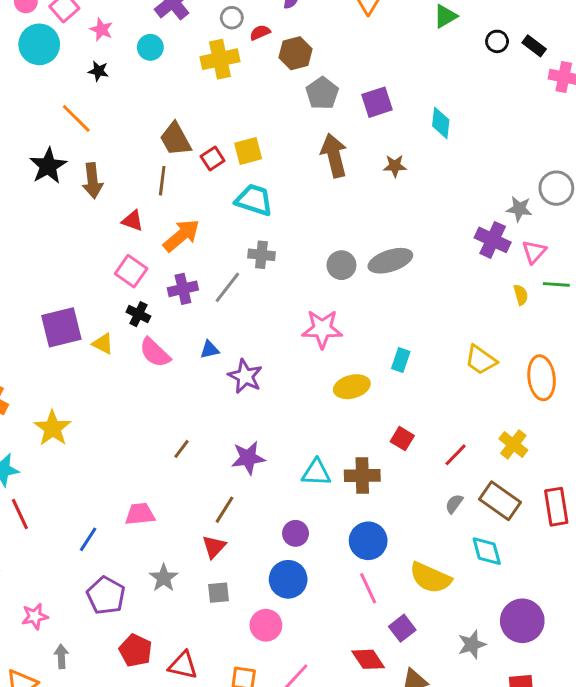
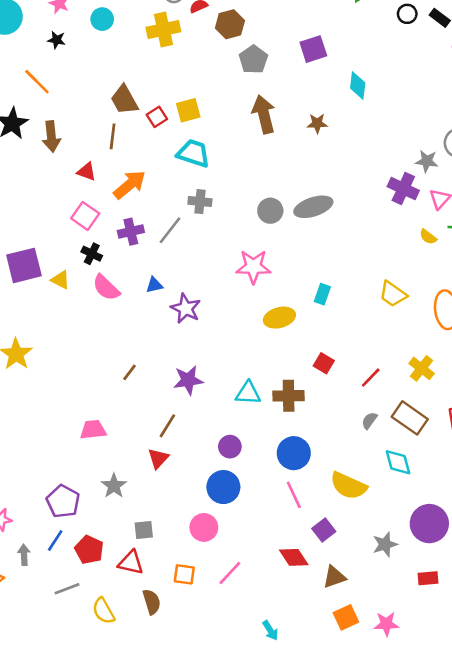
purple square: (377, 102) -> (313, 49), moved
yellow semicircle: (521, 295) -> (428, 237), turned 144
blue line: (88, 539) -> (55, 540), moved
gray square: (218, 593) -> (144, 530), moved

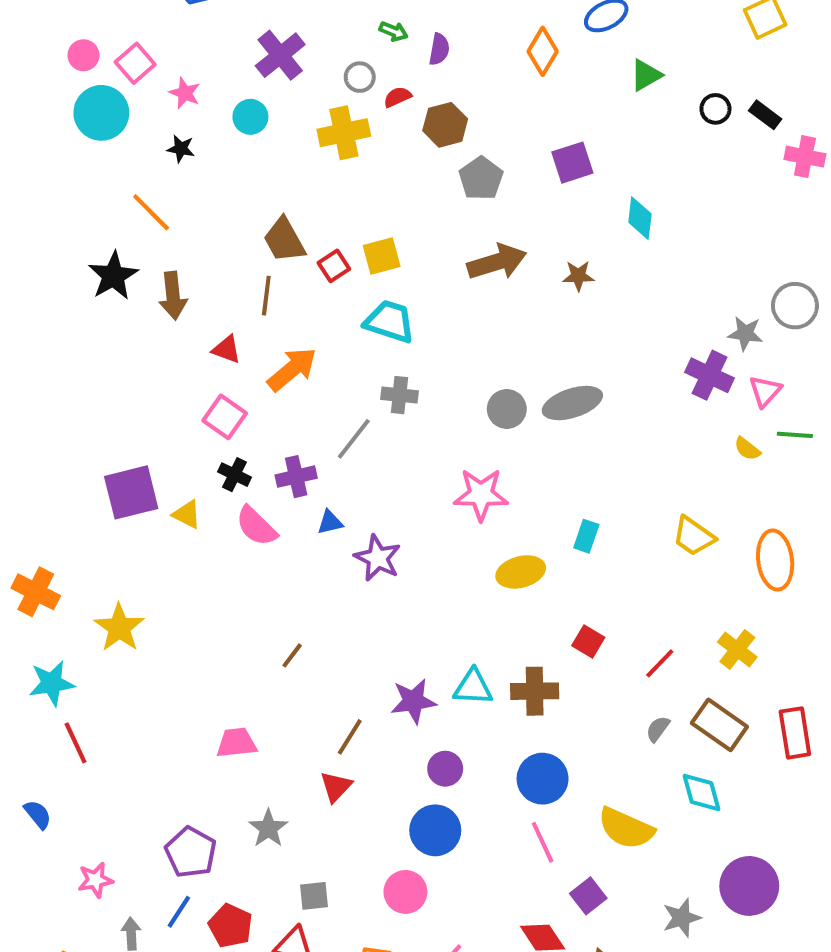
brown arrow: (264, 114) -> (497, 262), turned 87
purple cross: (131, 232) -> (296, 477), moved
purple star: (188, 380) -> (413, 701), moved

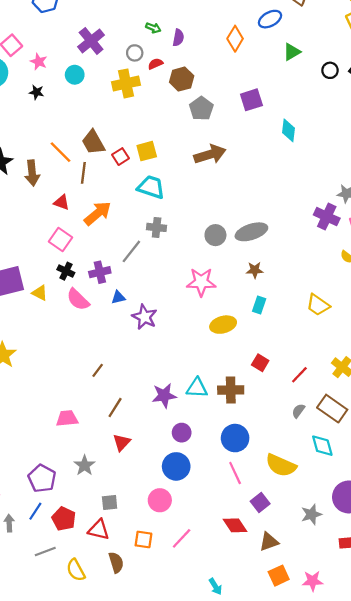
orange line: (151, 212) -> (60, 152), moved
brown star: (578, 276) -> (255, 270), moved
brown line: (350, 737) -> (115, 408), moved

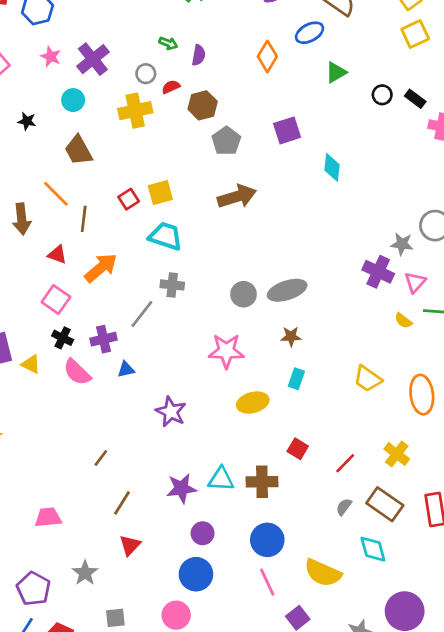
pink star: (39, 62) -> (51, 56), moved
brown trapezoid: (93, 142) -> (78, 150), moved
purple star: (145, 317) -> (171, 412), moved
pink trapezoid: (67, 418) -> (48, 517), moved

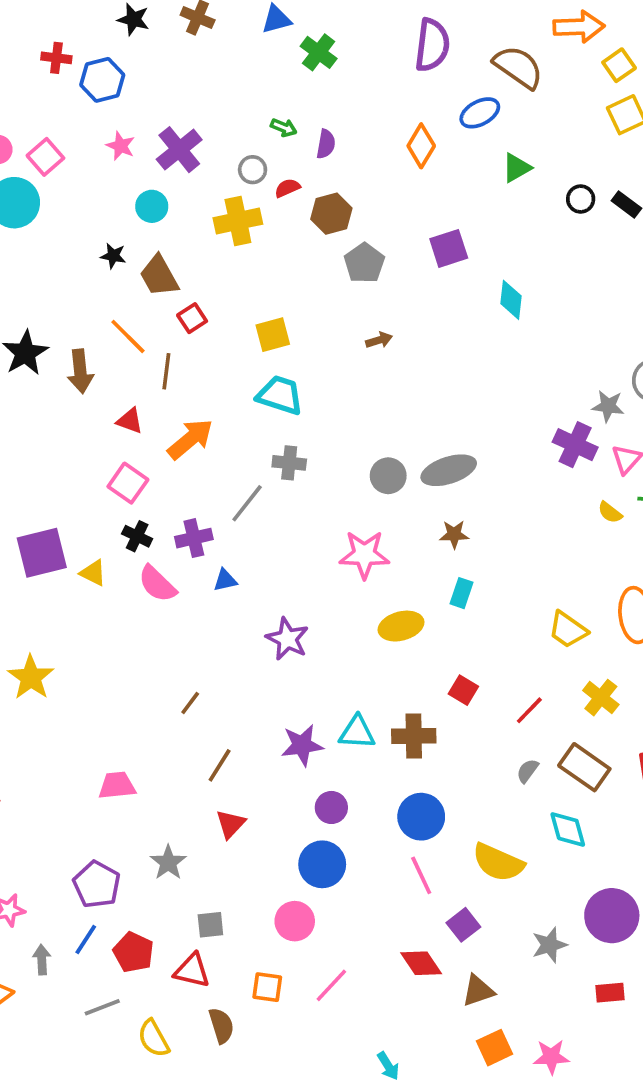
black star: (27, 121) -> (113, 256), moved
brown arrow: (237, 196) -> (379, 340), size x0.5
red square: (129, 199) -> (192, 318), moved
yellow trapezoid: (368, 379) -> (568, 630), moved

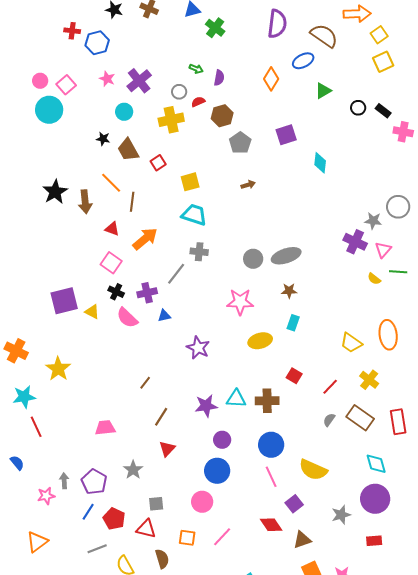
red square: (192, 318) -> (158, 163), moved
cyan diamond: (568, 829) -> (376, 464), moved
gray arrow: (42, 960) -> (64, 481), moved

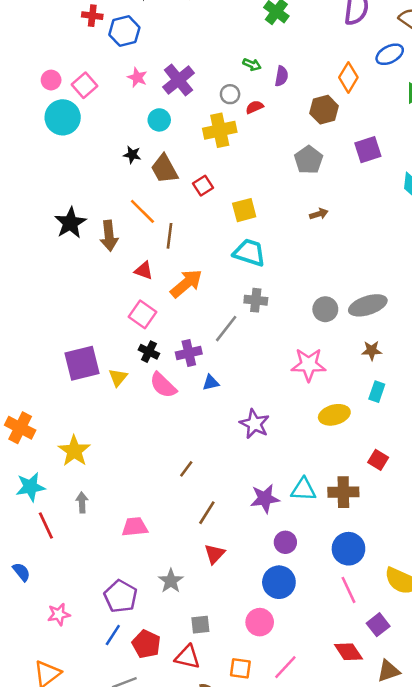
brown hexagon: (222, 116) -> (324, 110), moved
yellow triangle: (92, 312) -> (118, 377), turned 42
gray arrow: (64, 481) -> (82, 502), moved

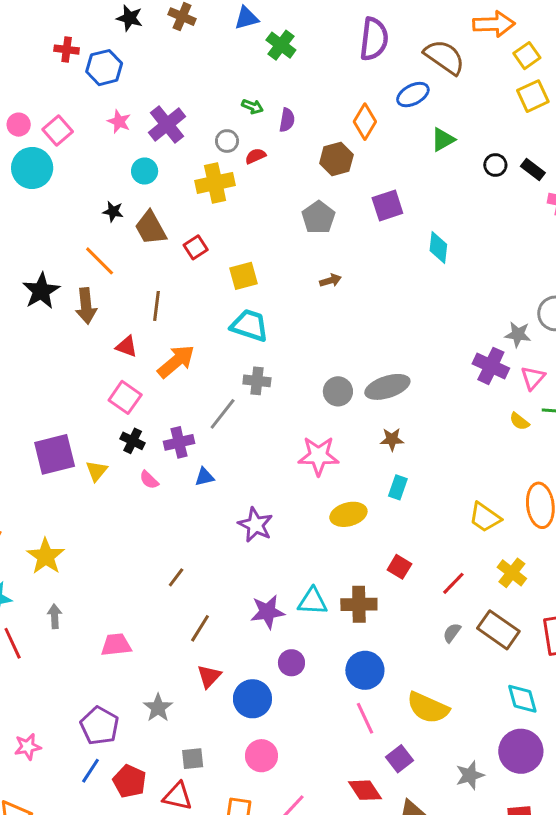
orange line: (142, 211) -> (100, 261), moved
pink semicircle: (163, 385) -> (149, 480), size x0.6
blue circle: (279, 582) -> (252, 699), moved

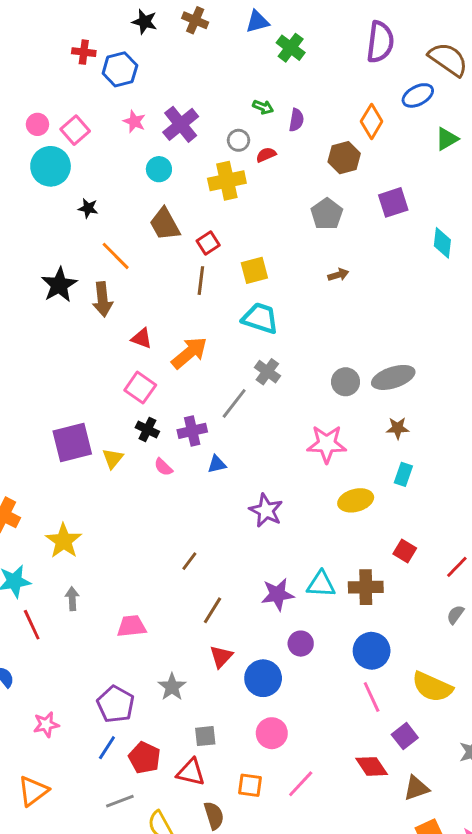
black star: (113, 211) -> (88, 208), moved
brown line: (157, 306) -> (201, 281), moved
gray cross: (257, 381) -> (267, 372), turned 30

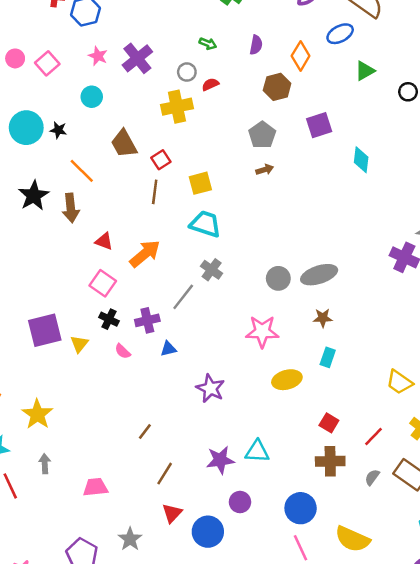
purple semicircle: (296, 120) -> (256, 45), moved
cyan circle: (51, 166) -> (26, 128), moved
cyan circle: (159, 169) -> (92, 97), moved
brown arrow: (338, 275) -> (265, 170), moved
brown cross: (366, 587) -> (330, 461), moved

